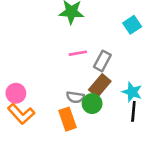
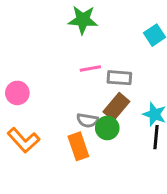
gray rectangle: (102, 61) -> (119, 78), turned 66
pink circle: (16, 93) -> (17, 93), moved

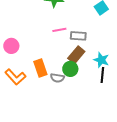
gray semicircle: (87, 120) -> (57, 78), moved
orange rectangle: (78, 146) -> (40, 68), moved

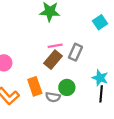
gray rectangle: (78, 36) -> (75, 52), turned -70
brown rectangle: (76, 55) -> (53, 60), moved

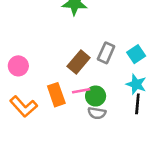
cyan square: (100, 22) -> (136, 54), moved
pink line: (55, 46) -> (81, 91), moved
gray semicircle: (53, 97) -> (97, 113), moved

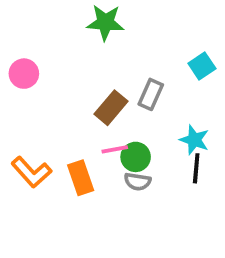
cyan square: (136, 54) -> (202, 66), moved
pink circle: (18, 66) -> (24, 74), moved
orange rectangle: (56, 95) -> (81, 178), moved

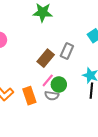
pink line: (115, 149) -> (48, 80), turned -40
gray semicircle: (137, 182) -> (52, 96), moved

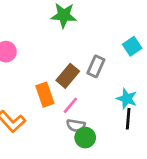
green circle: (59, 85) -> (85, 138), moved
orange rectangle: (29, 96) -> (45, 95), moved

